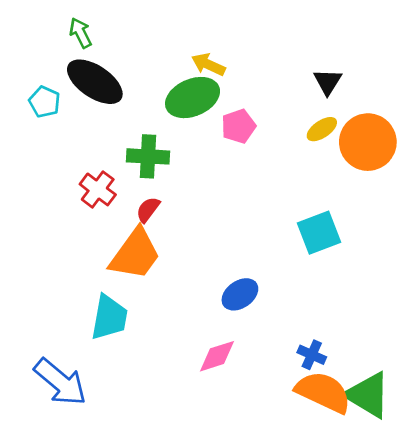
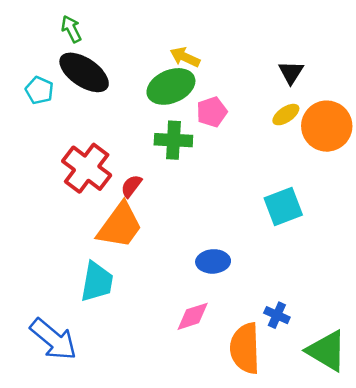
green cross: (148, 156) -> (173, 140), moved
red cross: (98, 189) -> (87, 168), size x1.5
blue ellipse: (240, 294) -> (213, 261), turned 32
orange semicircle: (323, 392) -> (245, 348), moved, turned -117

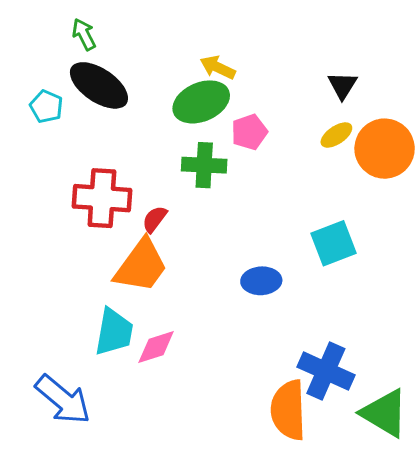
red cross: (87, 168) -> (102, 198), turned -33
blue ellipse: (213, 261) -> (261, 281), moved
blue cross: (277, 315) -> (326, 371), size x1.8
pink diamond: (193, 316) -> (156, 347), moved

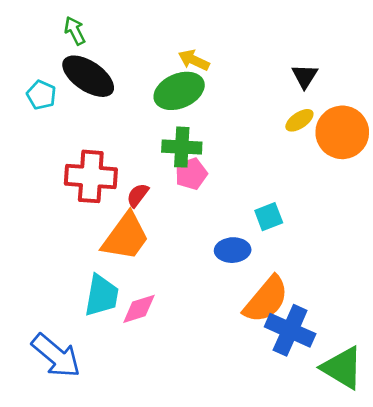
pink pentagon: (249, 132) -> (191, 174), moved
cyan square: (333, 243) -> (269, 217), moved, size x0.7
orange semicircle: (288, 410) -> (266, 300), moved, turned -138

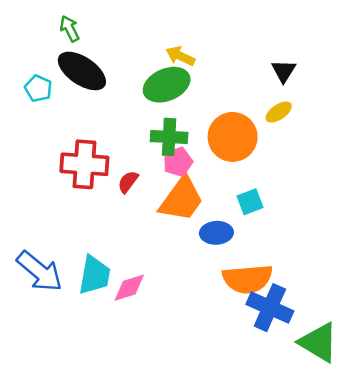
orange circle: (342, 132) -> (233, 137), moved
orange trapezoid: (126, 237) -> (182, 199), moved
orange semicircle: (266, 300) -> (248, 279), turned 45
blue arrow: (56, 356) -> (40, 271), moved

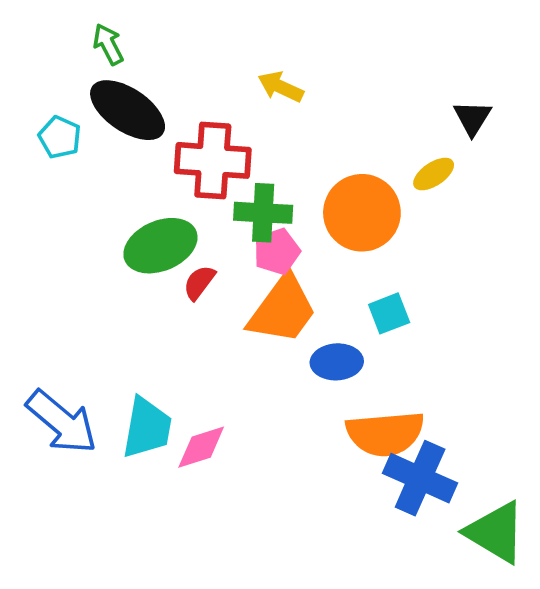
black triangle: (284, 71) -> (472, 118), moved
green ellipse: (167, 85) -> (160, 246), moved
red cross: (84, 164) -> (213, 160), moved

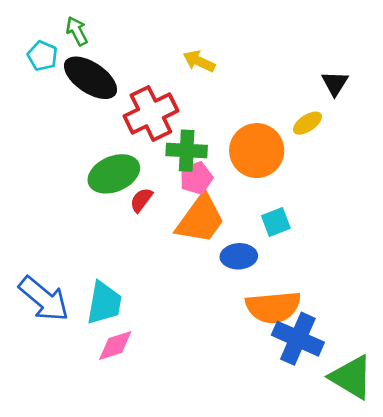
cyan pentagon: (60, 137) -> (42, 56), moved
red cross: (213, 160) -> (151, 113), turned -30
pink diamond: (201, 447) -> (115, 346), moved

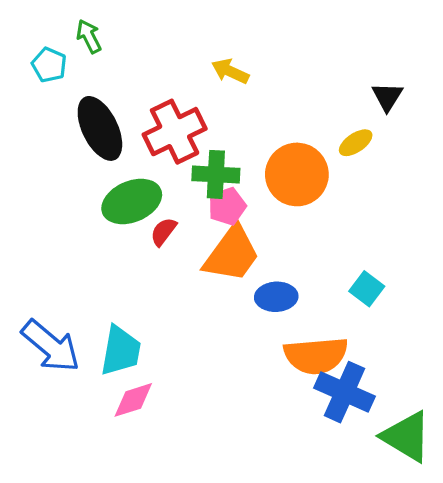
black ellipse: (91, 78) -> (100, 128), moved, turned 30
cyan square: (276, 222) -> (367, 289), moved, turned -32

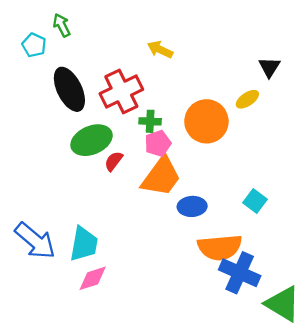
green cross: (216, 174) -> (150, 121), size x0.7

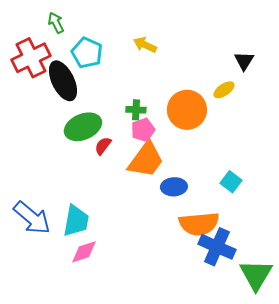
cyan pentagon: (34, 45) -> (87, 53), moved, size x1.4
red cross: (121, 92) -> (31, 58), moved
green triangle: (283, 304) -> (256, 275), turned 30

